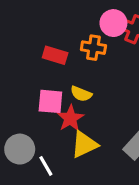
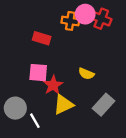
orange cross: (93, 48) -> (70, 21), moved
yellow semicircle: (81, 94) -> (86, 74), moved

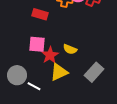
yellow semicircle: (86, 74) -> (70, 49), moved
white line: (35, 121) -> (34, 86), turned -32

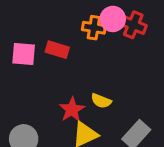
pink square: (37, 44) -> (24, 54), moved

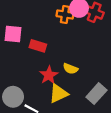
red rectangle: (57, 50) -> (38, 46), moved

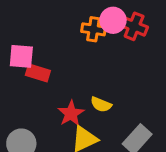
red rectangle: (38, 46) -> (38, 73), moved

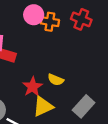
pink circle: (113, 20) -> (34, 15), moved

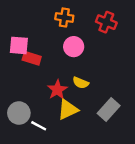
pink circle: (34, 15) -> (74, 47), moved
orange cross: (50, 22) -> (64, 17), moved

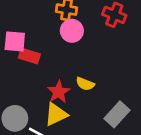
pink circle: (74, 47) -> (72, 31), moved
yellow triangle: (68, 110) -> (56, 114), moved

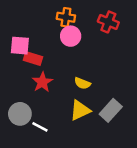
red star: (59, 92) -> (42, 82), moved
yellow triangle: (56, 114) -> (80, 110), moved

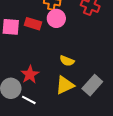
red rectangle: (33, 58) -> (33, 24), moved
red star: (42, 82) -> (30, 75), moved

